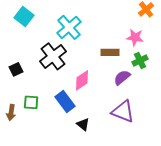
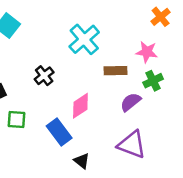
cyan cross: (69, 27) -> (84, 39), moved
black cross: (53, 56) -> (44, 76), size x0.6
green square: (31, 102) -> (17, 120), moved

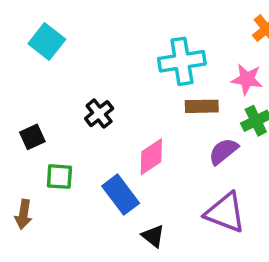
cyan cross: (84, 39) -> (182, 61), moved, turned 32

